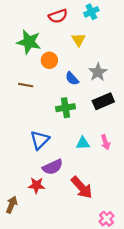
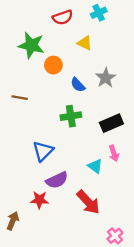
yellow triangle: (78, 40) -> (85, 43), turned -32
brown line: (26, 85) -> (20, 98), moved
black rectangle: (103, 101) -> (111, 123), moved
cyan triangle: (83, 143) -> (95, 166), moved, turned 40

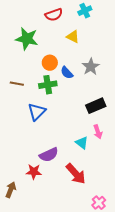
orange circle: (53, 65) -> (50, 63), moved
green cross: (71, 116) -> (48, 85), moved
blue triangle: (43, 151) -> (37, 112), moved

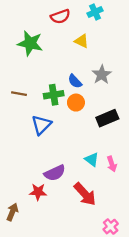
orange circle: (50, 63) -> (76, 103), moved
pink arrow: (98, 132) -> (112, 164), moved

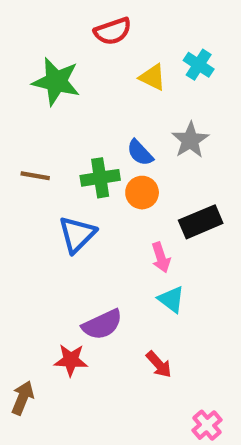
cyan cross: (95, 12) -> (199, 65), moved, turned -32
pink arrow: (112, 164) -> (161, 257), moved
red arrow: (85, 194) -> (159, 364), size x0.6

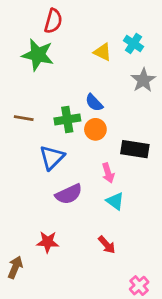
red semicircle: (113, 31) -> (53, 21), moved, turned -55
gray star: (190, 140) -> (143, 80), moved
black rectangle: (201, 222) -> (135, 149), turned 32
purple semicircle: (102, 325) -> (69, 194), moved

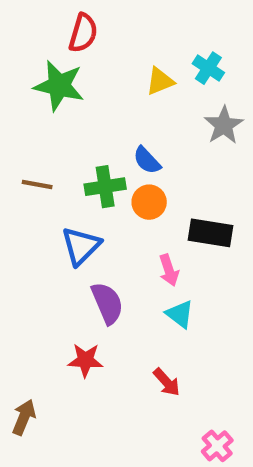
yellow triangle: (103, 52) -> (160, 81), turned -48
purple semicircle: (69, 194) -> (107, 303), turned -88
red star: (48, 242) -> (85, 360), moved

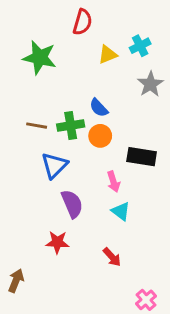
red semicircle: (83, 33) -> (82, 22), moved
cyan cross: (208, 68) -> (140, 46), turned 30
brown line: (37, 184) -> (37, 126), moved

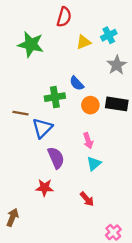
brown line: (37, 126) -> (20, 113), moved
orange circle: (100, 136) -> (90, 105), moved
black rectangle: (142, 157) -> (117, 104), moved
cyan triangle: (121, 211) -> (94, 164), turned 42

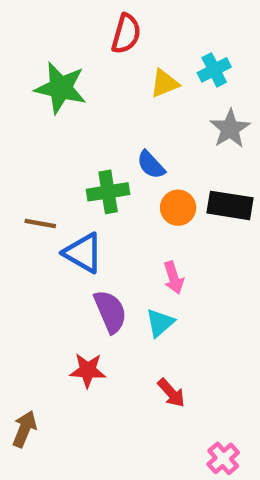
blue triangle: (42, 128) -> (83, 253), turned -45
cyan triangle: (94, 164) -> (160, 323), moved

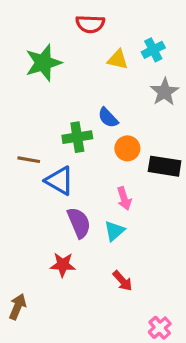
red semicircle: (126, 34) -> (90, 24), turned 76
yellow triangle: (165, 83) -> (118, 60), turned 35
green star: (61, 88) -> (43, 63), turned -30
black rectangle: (230, 205) -> (165, 166), moved

